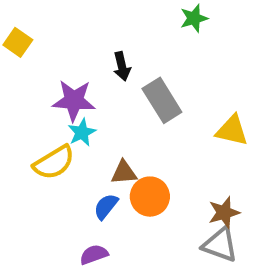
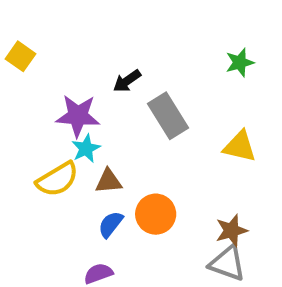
green star: (194, 18) -> (240, 63), moved
black arrow: (122, 66) -> (127, 81), turned 68
brown triangle: (124, 172) -> (109, 181), moved

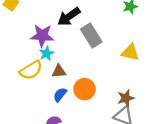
black arrow: (127, 81) -> (69, 17), size x1.5

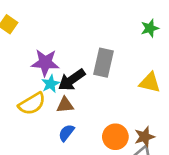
black arrow: (69, 17) -> (72, 80), moved
gray rectangle: (91, 36) -> (103, 63), turned 45
orange circle: (85, 89) -> (115, 137), moved

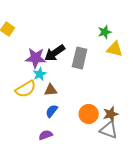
green star: (150, 28) -> (105, 32), moved
black arrow: (72, 80) -> (55, 53), moved
yellow triangle: (150, 82) -> (115, 49), moved

